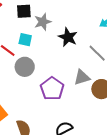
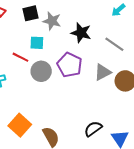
gray star: (43, 22) -> (52, 21), turned -30
purple pentagon: (52, 89) -> (70, 65), moved

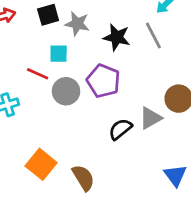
gray line: (114, 44) -> (153, 36), moved, turned 30
gray triangle: (103, 72) -> (151, 118), moved
black semicircle: (93, 129) -> (120, 129), moved

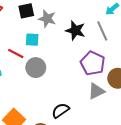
purple pentagon: (103, 81) -> (93, 63), moved
black semicircle: (120, 129) -> (60, 111), moved

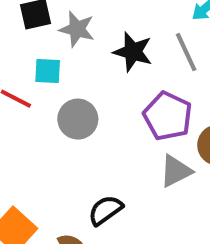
gray circle: (36, 68) -> (78, 119), moved

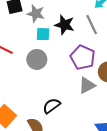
cyan square: (48, 71) -> (43, 34), moved

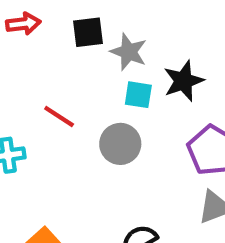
black star: (64, 25) -> (183, 81), turned 30

